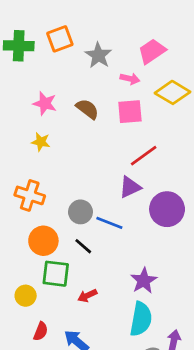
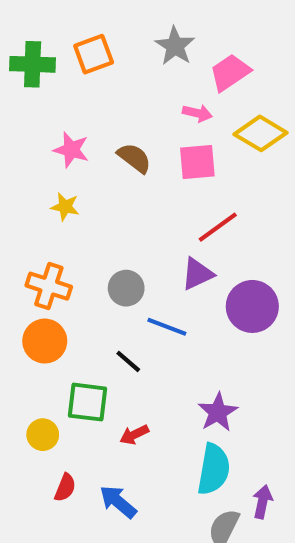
gray star: (98, 55) -> (175, 46), moved
gray circle: (80, 212) -> (126, 288), moved
orange circle: (43, 241) -> (45, 341), moved

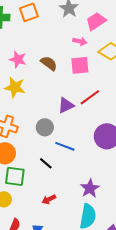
yellow star: (65, 207) -> (15, 87), size x1.5
purple triangle: (197, 274) -> (66, 105), moved
green square: (87, 402) -> (15, 176), moved

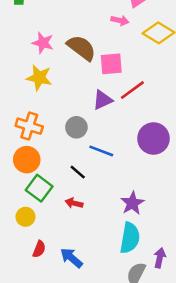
brown semicircle: (49, 63) -> (81, 48), size x1.4
pink square: (80, 65) -> (111, 64), moved
green square: (15, 176) -> (39, 188), turned 30
red arrow: (49, 199) -> (74, 203), moved, turned 40

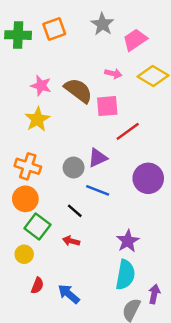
pink arrow: (120, 20) -> (113, 74), moved
yellow star: (39, 78) -> (37, 119), turned 30
purple triangle: (103, 100) -> (98, 158), moved

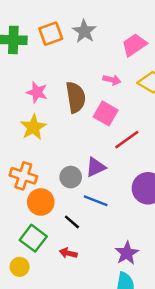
gray star: (102, 24) -> (84, 31), moved
brown semicircle: (78, 90) -> (76, 97), turned 44
pink square: (107, 106) -> (106, 113), turned 35
orange circle: (25, 199) -> (41, 202), moved

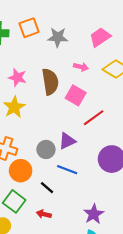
gray star: (84, 31) -> (58, 37), moved, turned -30

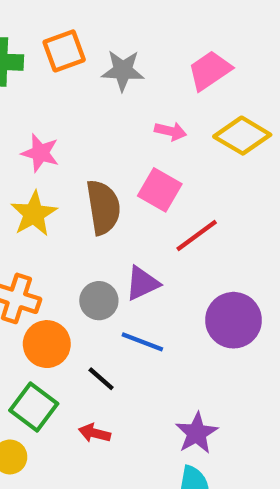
brown semicircle: (50, 82) -> (103, 207), moved

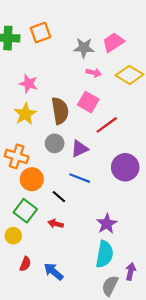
gray star: (123, 70) -> (84, 48), moved
gray circle: (99, 301) -> (55, 143), moved

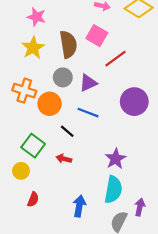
orange circle: (32, 179) -> (50, 104), moved
blue arrow: (53, 272) -> (79, 206), moved, turned 60

